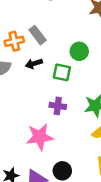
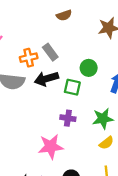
black arrow: (34, 64) -> (46, 79), size x1.5

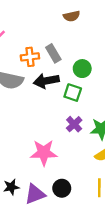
green circle: (89, 68) -> (82, 69), moved
purple cross: (68, 118) -> (74, 124), moved, turned 32

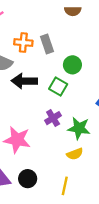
black arrow: (46, 81) -> (24, 81), moved

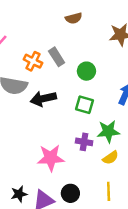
orange cross: (23, 43) -> (33, 61), turned 36
green square: (58, 87) -> (85, 105), moved
purple cross: (53, 118) -> (84, 142), moved, turned -35

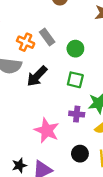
black arrow: (43, 99) -> (37, 76), turned -30
pink star: (51, 158) -> (47, 130), turned 30
black circle: (70, 193) -> (80, 154), moved

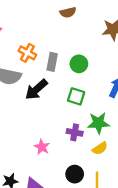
gray rectangle: (47, 37) -> (52, 62), moved, turned 42
pink star: (47, 130) -> (42, 147), size x0.6

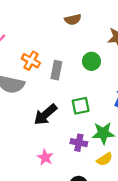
green circle: (79, 64) -> (91, 61), moved
black arrow: (36, 89) -> (45, 115), moved
green square: (76, 96) -> (81, 106), turned -30

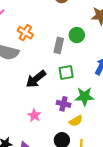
gray rectangle: (56, 70) -> (59, 45), moved
yellow semicircle: (105, 159) -> (76, 121), moved

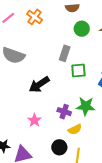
orange cross: (25, 33) -> (35, 17), moved
green circle: (77, 35) -> (82, 29), moved
green square: (66, 73) -> (78, 71), moved

